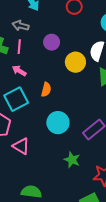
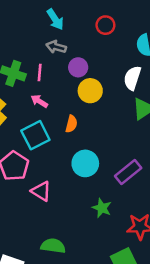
gray arrow: (21, 26) -> (56, 47), moved
yellow circle: (75, 62) -> (90, 91), moved

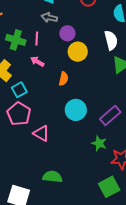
white semicircle: (132, 78) -> (111, 40), turned 150
cyan square: (35, 135) -> (19, 90), moved, size x0.7
green star: (102, 208) -> (99, 143), moved

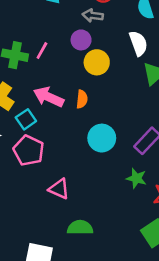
gray arrow: (49, 18) -> (93, 15), moved
pink line: (37, 38) -> (42, 51), turned 32
pink arrow: (37, 61) -> (49, 97), moved, size x1.6
pink triangle: (41, 133) -> (59, 189), moved

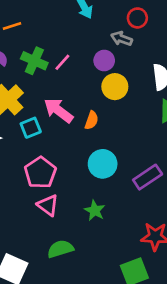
pink pentagon: (29, 151) -> (40, 173), moved
green star: (136, 178) -> (95, 210), moved
green semicircle: (80, 228) -> (60, 249), turned -30

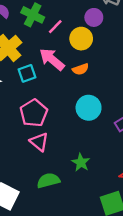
pink line: (62, 62) -> (55, 27), moved
yellow circle: (115, 87) -> (81, 39), moved
orange semicircle: (92, 120) -> (81, 69), turned 49
green star: (95, 210) -> (81, 162), moved

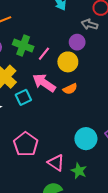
cyan circle: (89, 108) -> (86, 139), moved
pink pentagon: (34, 113) -> (26, 144), moved
pink triangle: (39, 142) -> (56, 163), moved

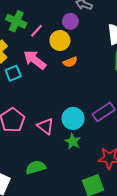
orange semicircle: (70, 89) -> (70, 62), moved
pink triangle: (56, 163) -> (45, 126), moved
green star: (79, 171) -> (73, 141), moved

